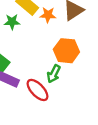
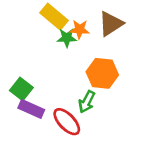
green star: (12, 22) -> (67, 38), moved

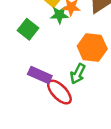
green square: (21, 89) -> (28, 29), moved
purple rectangle: (31, 109) -> (40, 75), moved

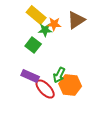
green square: (28, 29) -> (33, 45), moved
orange hexagon: (92, 48) -> (70, 85), moved

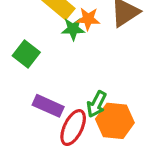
green square: (33, 45) -> (26, 54), moved
red ellipse: (45, 89) -> (73, 128), turned 70

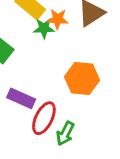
green arrow: (97, 104) -> (65, 133), moved
orange hexagon: (115, 121) -> (82, 79), moved

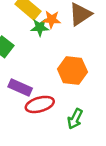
red ellipse: (44, 118) -> (40, 104), turned 48
green arrow: (65, 133) -> (75, 119), moved

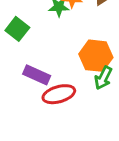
green arrow: (75, 119) -> (103, 78), moved

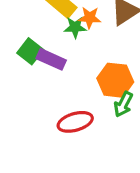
purple rectangle: (37, 75) -> (51, 59), moved

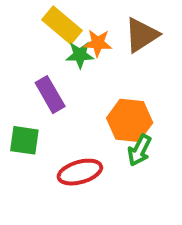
green square: (30, 51) -> (24, 140), moved, turned -30
purple rectangle: (51, 59) -> (50, 95), turned 36

